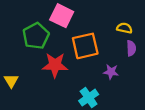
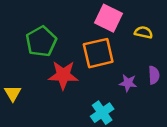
pink square: (62, 16) -> (109, 18), moved
purple semicircle: (131, 48) -> (154, 75), moved

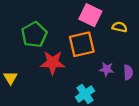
purple semicircle: (154, 75) -> (128, 72), moved

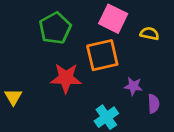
green pentagon: (34, 35) -> (55, 28), moved
purple semicircle: (128, 72) -> (154, 104), moved

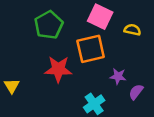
purple semicircle: (154, 104) -> (136, 92), turned -140

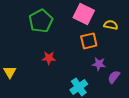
orange square: (91, 49) -> (89, 41), moved, size x0.7
red star: (58, 69) -> (49, 58), size x0.6

